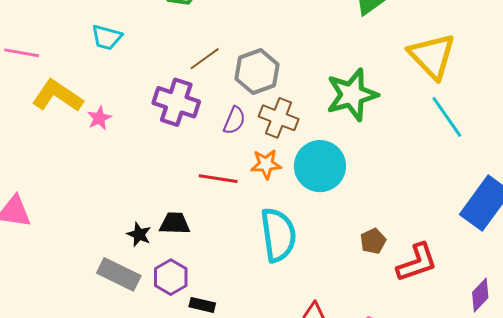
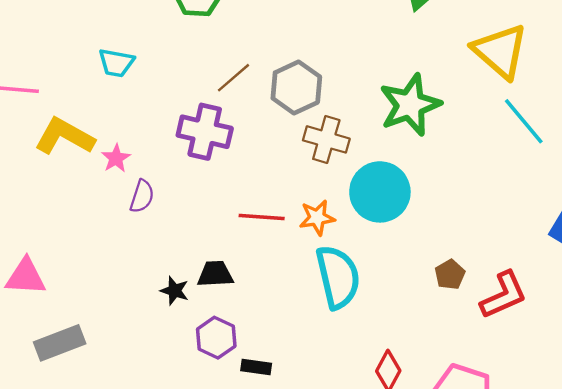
purple semicircle: (234, 120) -> (142, 196), moved
orange star: (266, 164) -> (317, 218), moved
gray rectangle: (119, 274) -> (60, 343), moved, turned -42

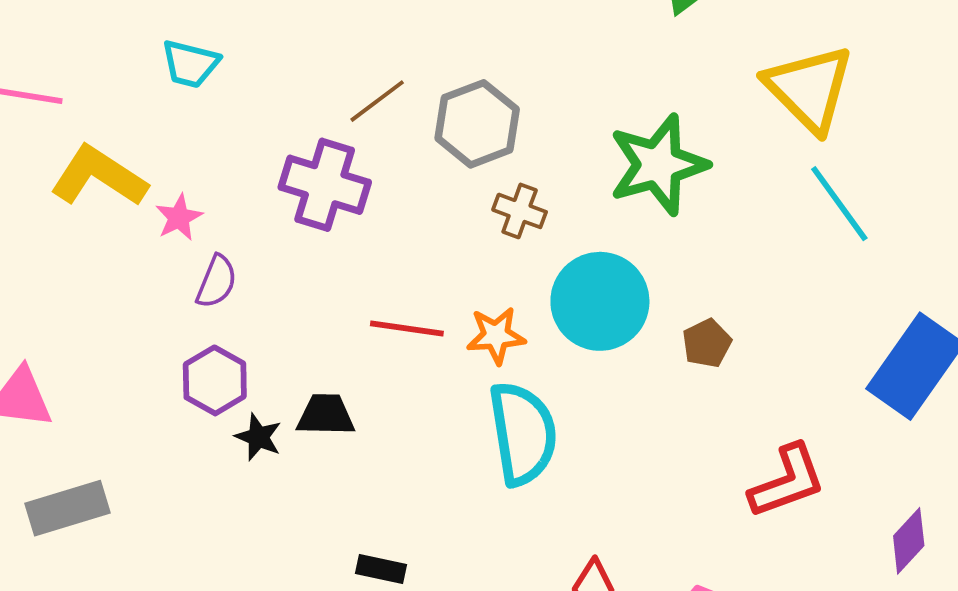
brown cross: (326, 139) -> (520, 211), size x0.7
brown pentagon: (450, 274) -> (707, 343), moved
purple hexagon: (216, 338) -> (215, 380), moved

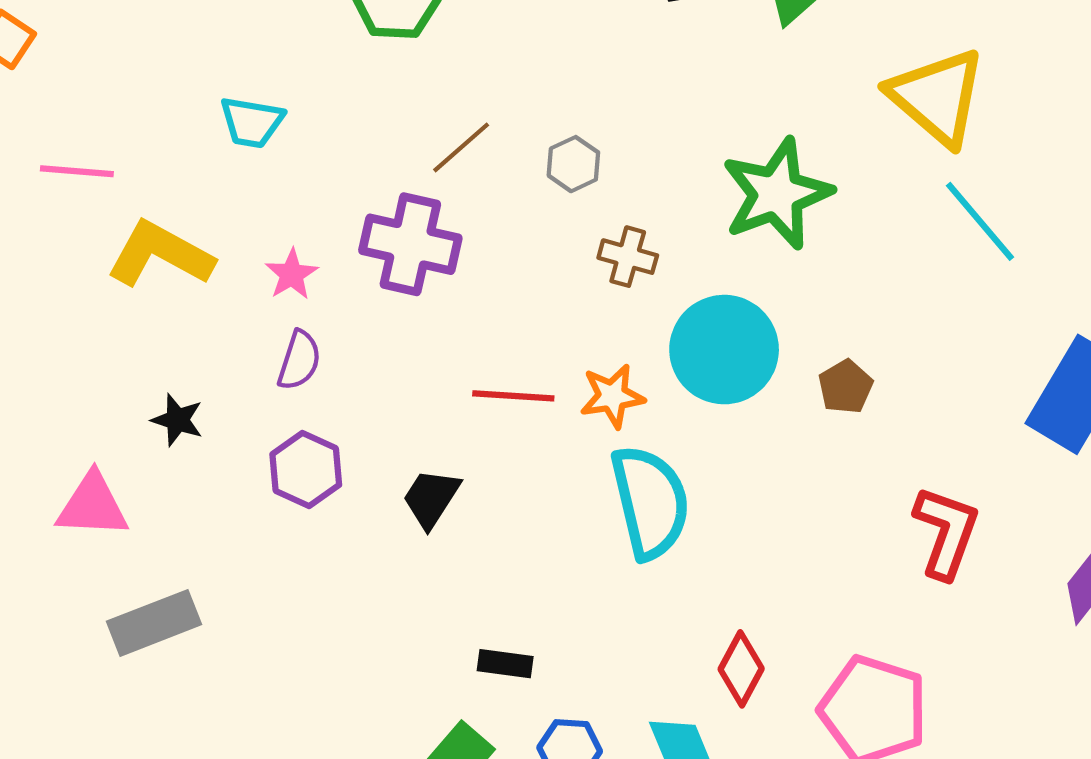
gray hexagon: (477, 124) -> (573, 164), size x0.6
pink star: (179, 217) -> (292, 274), moved
black trapezoid: (326, 415) -> (431, 498), turned -54
black star: (258, 437) -> (177, 420), moved
red L-shape: (787, 481) -> (946, 532), turned -46

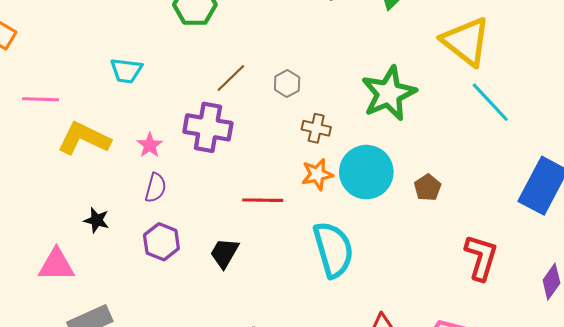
orange star: (612, 396) -> (317, 174), moved

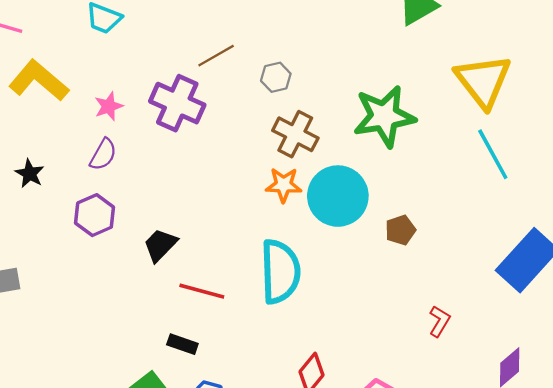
brown cross: (316, 128) -> (295, 134), size x1.4
red line: (263, 200) -> (202, 291), moved
red L-shape: (481, 257) -> (439, 321), size x0.6

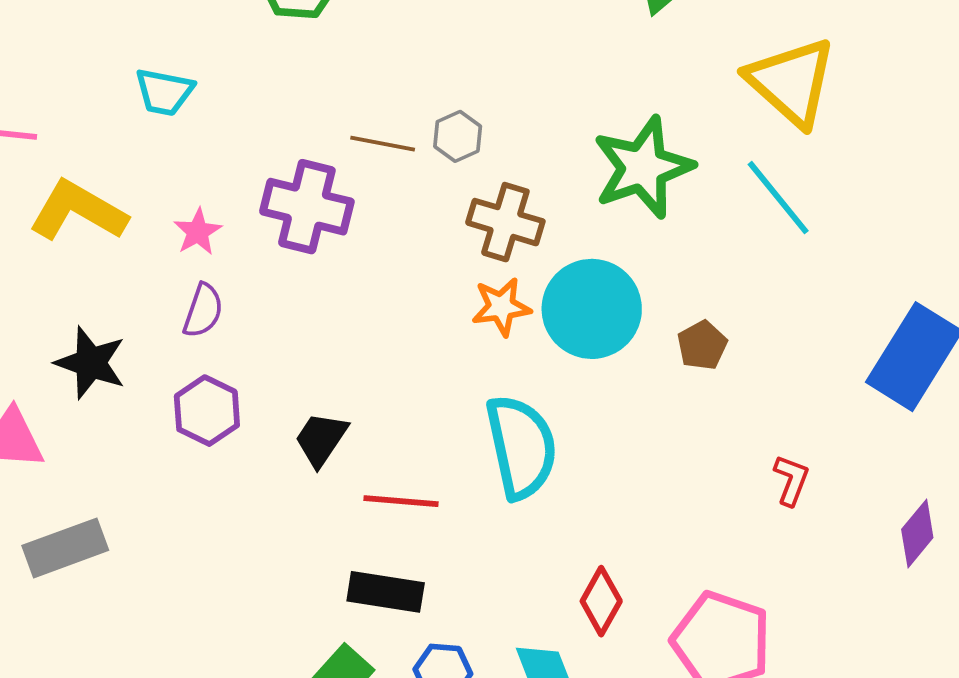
brown line: (216, 56) -> (383, 144), moved, turned 51
cyan line: (493, 154) -> (778, 198), moved
black star: (30, 174) -> (91, 363), size x1.5
black rectangle: (182, 344) -> (386, 592), size x1.5

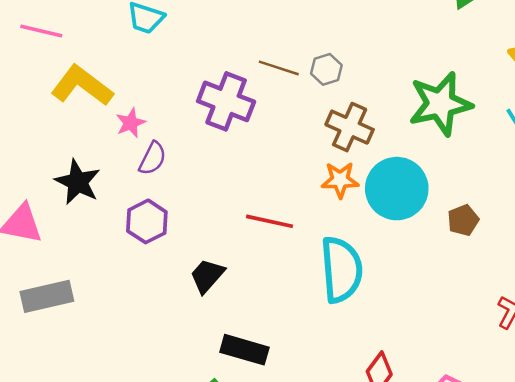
pink star: (198, 232) -> (131, 123), moved
black trapezoid: (321, 439) -> (207, 276), moved
red line: (401, 501) -> (269, 221), moved

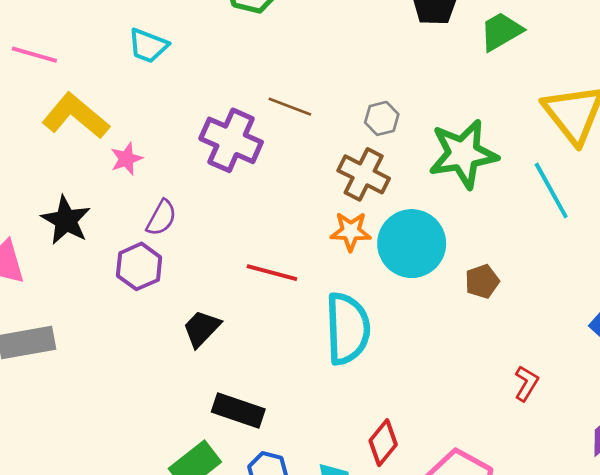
gray hexagon: (326, 69) -> (382, 118), moved
purple semicircle: (152, 158) -> (161, 218), moved

